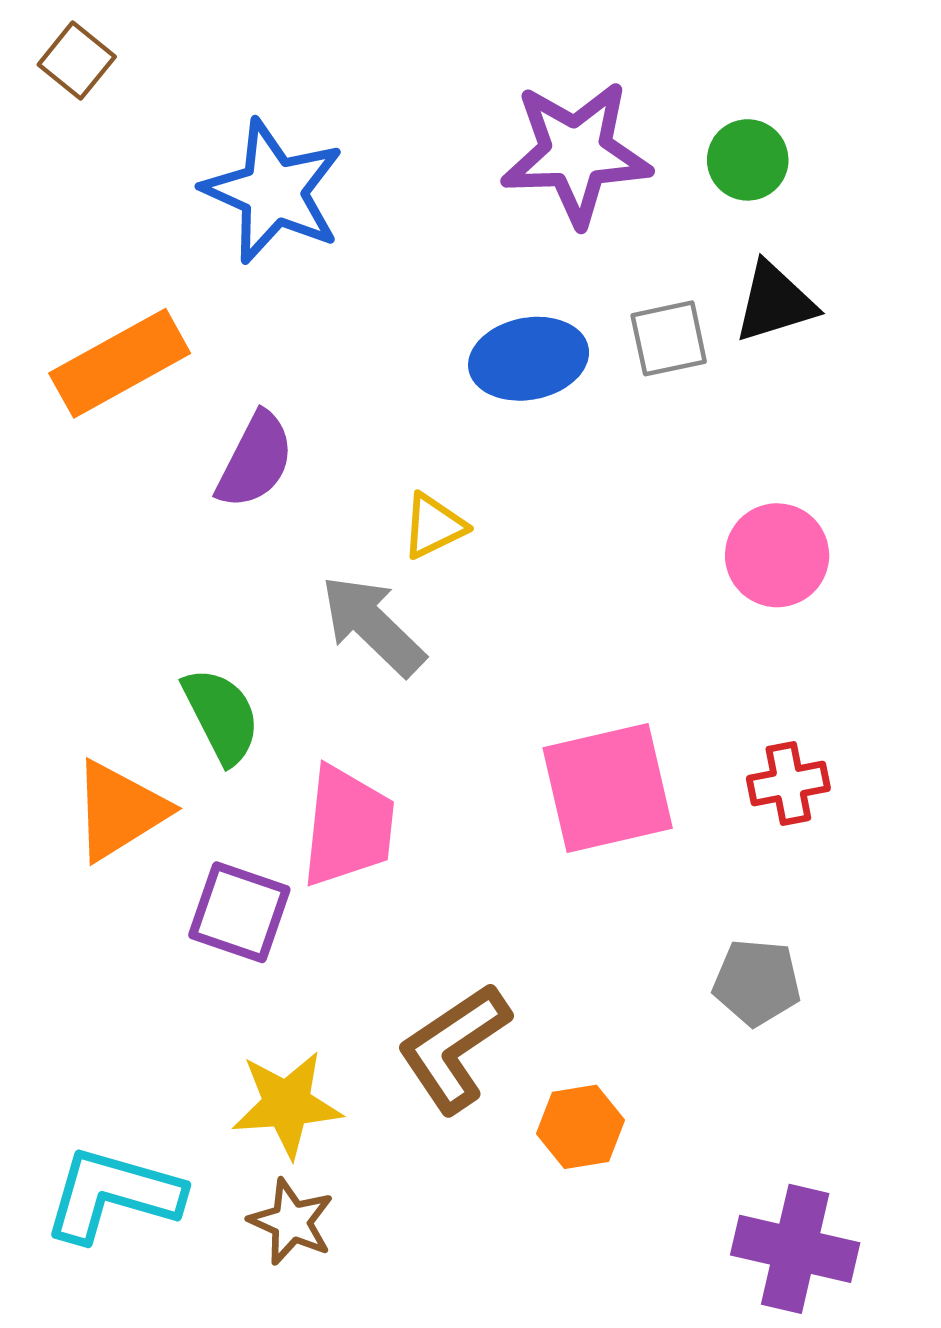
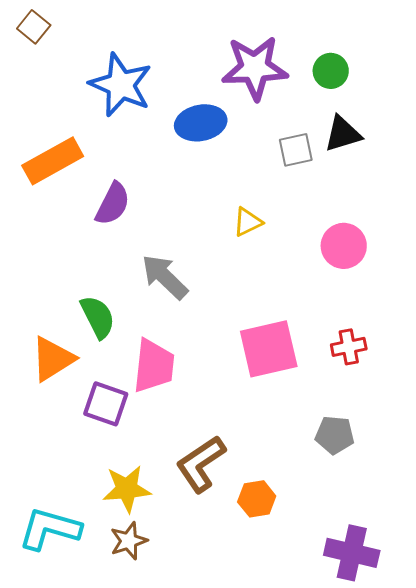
blue ellipse: (529, 359) -> (201, 123), moved
yellow triangle: (434, 526) -> (248, 222), moved
brown star: (291, 1222) -> (129, 541), turned 30

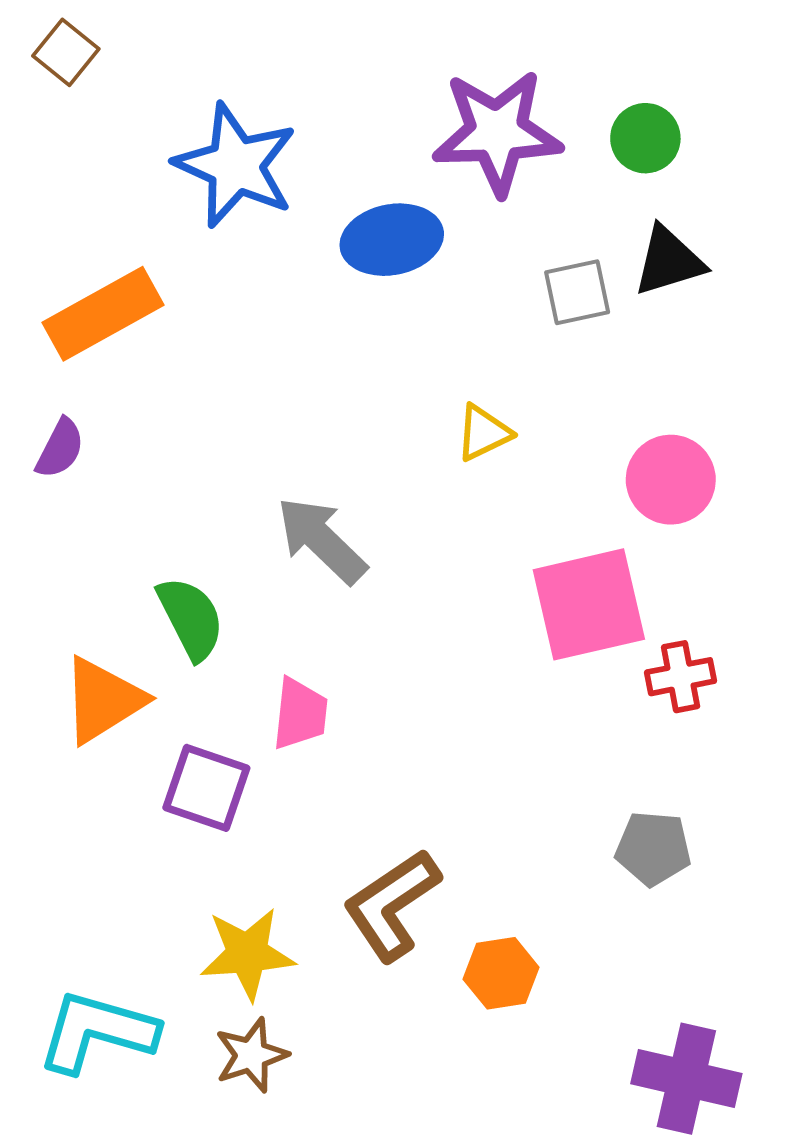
purple semicircle: (113, 204) -> (60, 448), moved, size x0.7
pink square: (269, 349) -> (589, 604), moved
pink trapezoid: (154, 366) -> (300, 714), size x0.7

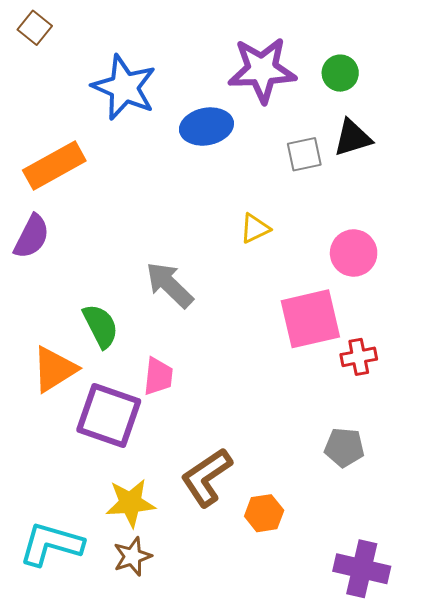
purple semicircle: (60, 448) -> (32, 237), size x1.4
purple square: (206, 788) -> (109, 416), size x1.4

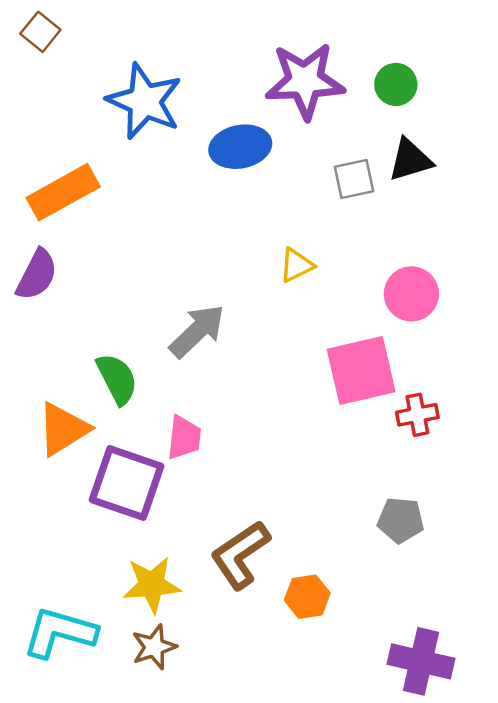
gray arrow: (169, 285) -> (197, 331), turned 92

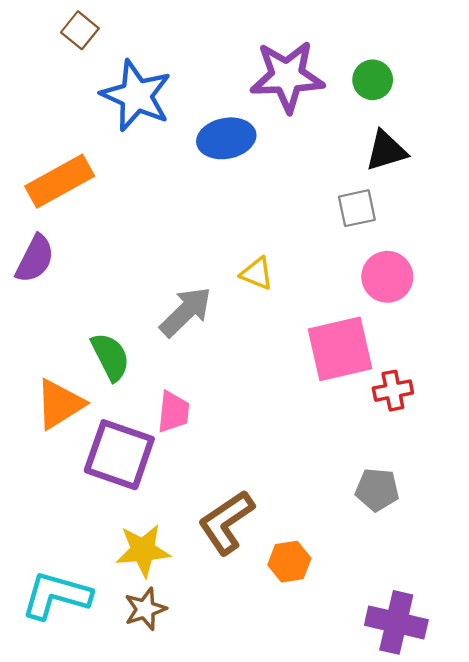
brown square: (40, 32) -> (80, 30), moved
gray square: (354, 179) -> (357, 208), moved
yellow triangle: (297, 265) -> (257, 273), moved, turned 48

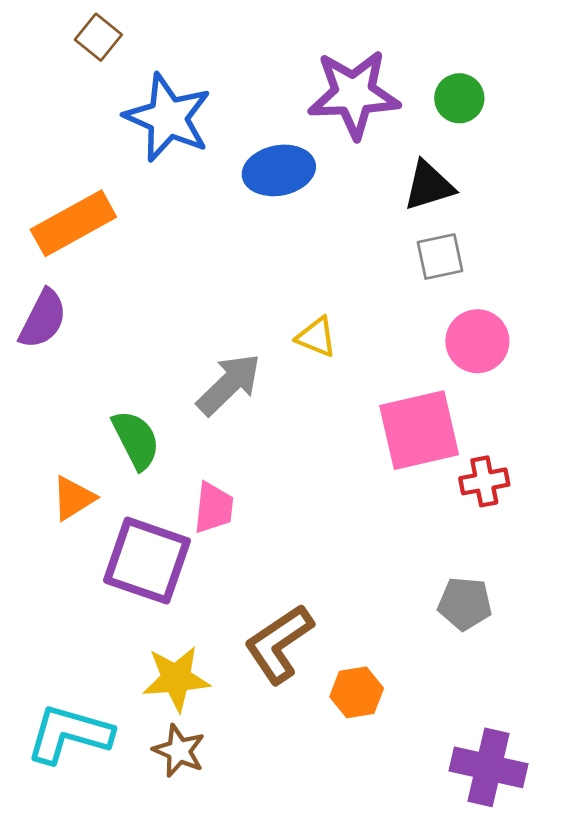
black triangle: (386, 151) -> (429, 186), moved
orange triangle: (60, 404) -> (73, 498), size x0.7
brown star: (145, 609) -> (179, 751), turned -30

